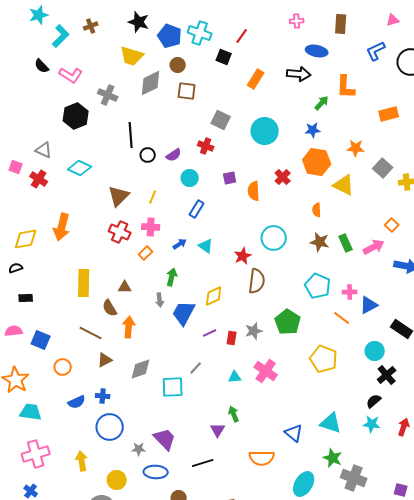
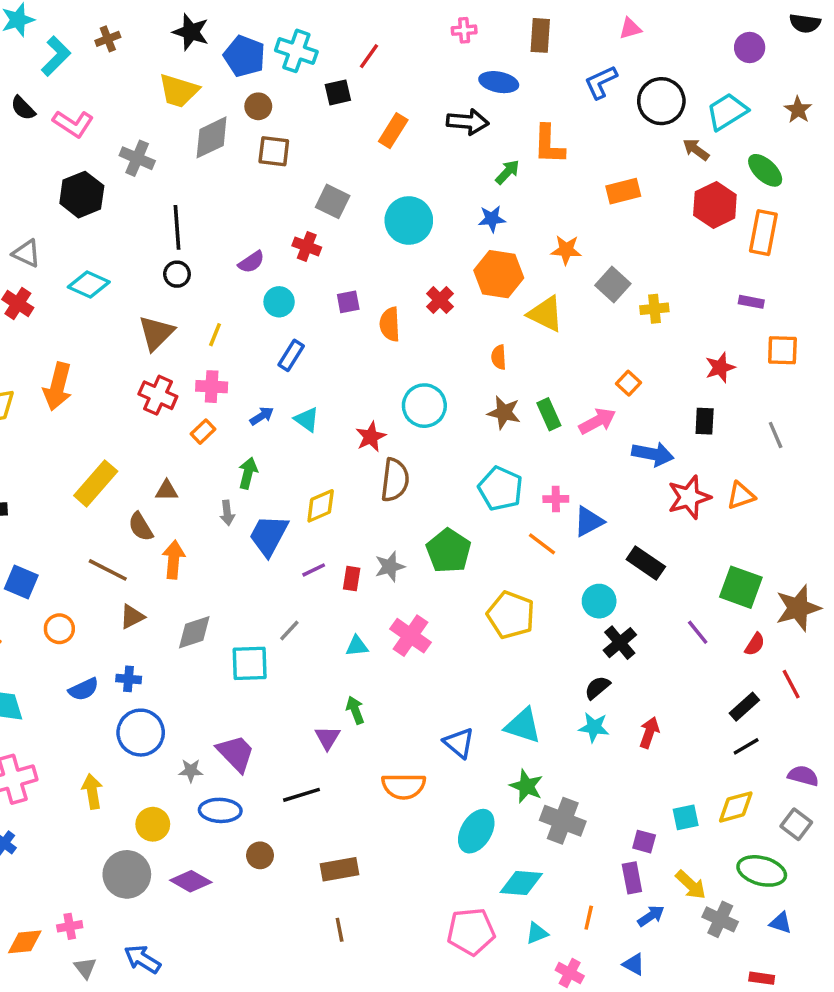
black square: (224, 57) -> (338, 92), turned -35
black circle: (148, 155) -> (177, 274), moved
yellow rectangle: (84, 283) -> (96, 483), turned 40

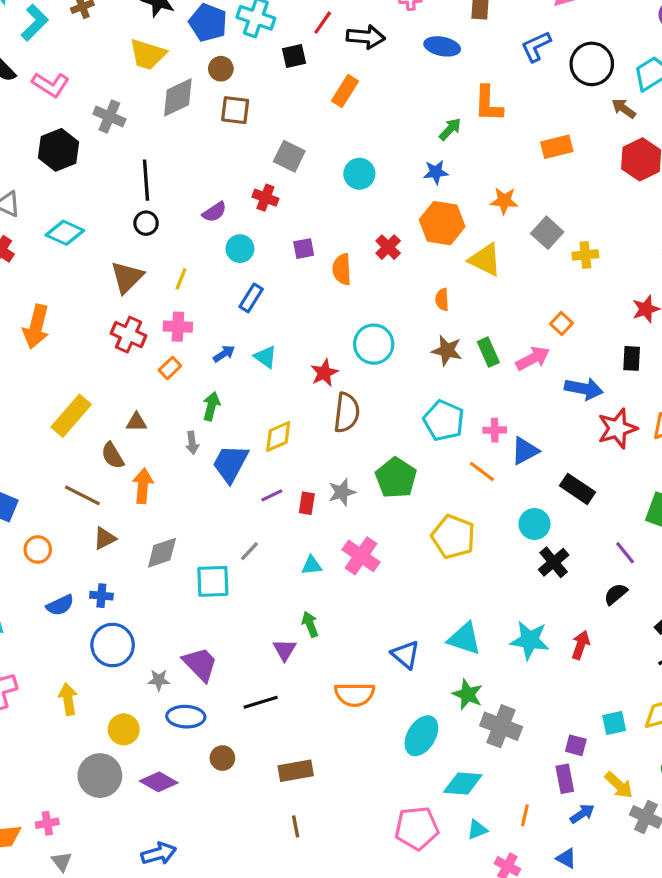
black arrow: (468, 122) -> (366, 37), moved
cyan circle: (409, 220) -> (359, 174), size x0.7
black semicircle: (597, 688) -> (616, 594), moved
cyan star: (594, 727) -> (530, 640), size x1.4
blue arrow: (142, 959) -> (159, 854), moved, turned 132

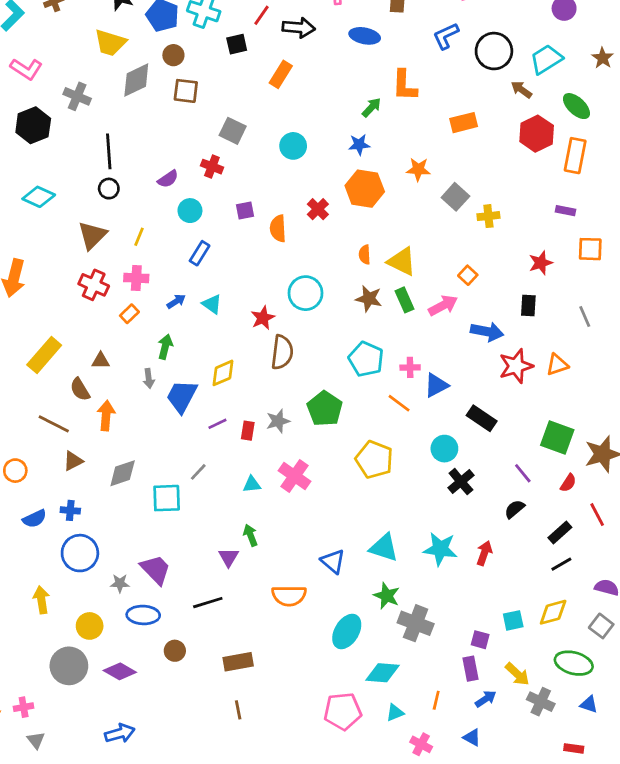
yellow triangle: (485, 260) -> (402, 261), moved

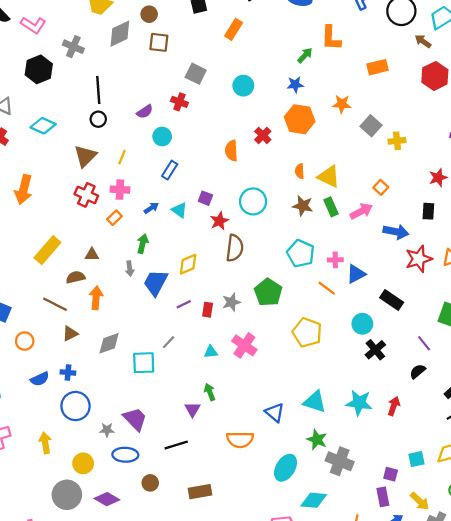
purple square: (245, 211) -> (205, 198), moved, turned 32
brown semicircle: (80, 389) -> (76, 277), turned 108

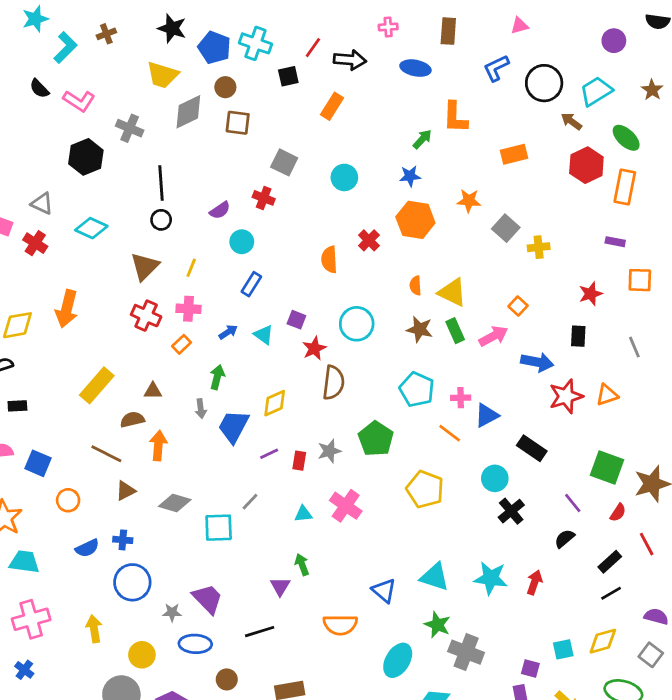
gray diamond: (109, 343) -> (175, 503), turned 35

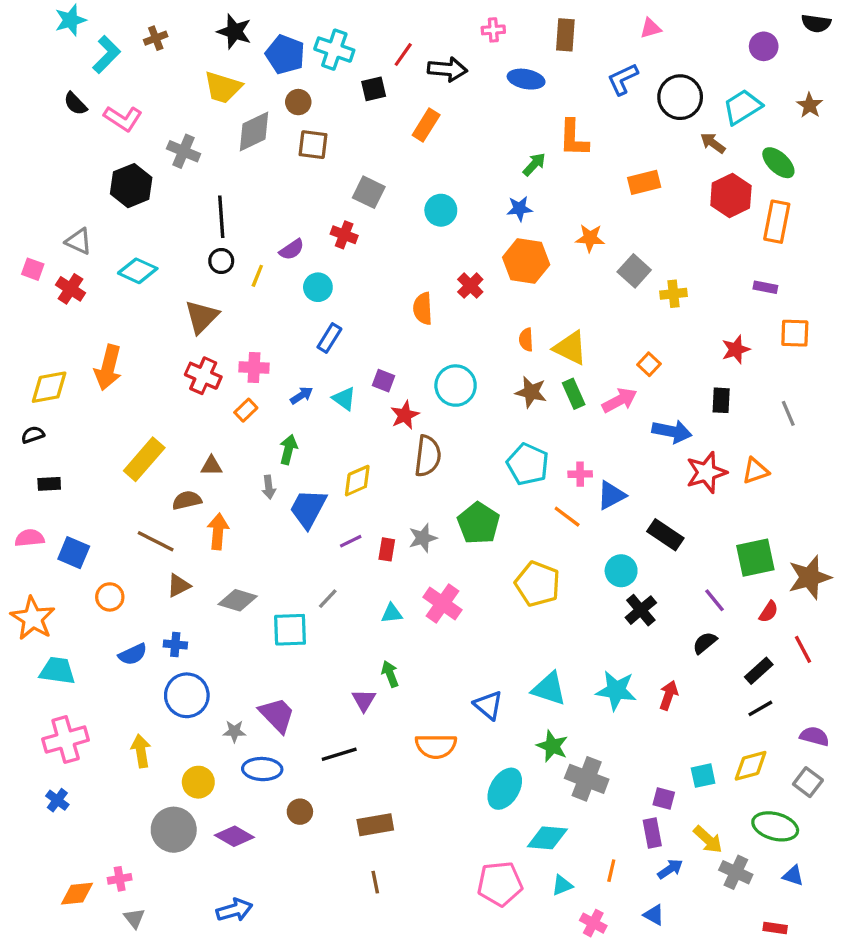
yellow line: (191, 268) -> (257, 276), moved
green square: (607, 467) -> (755, 558), turned -32

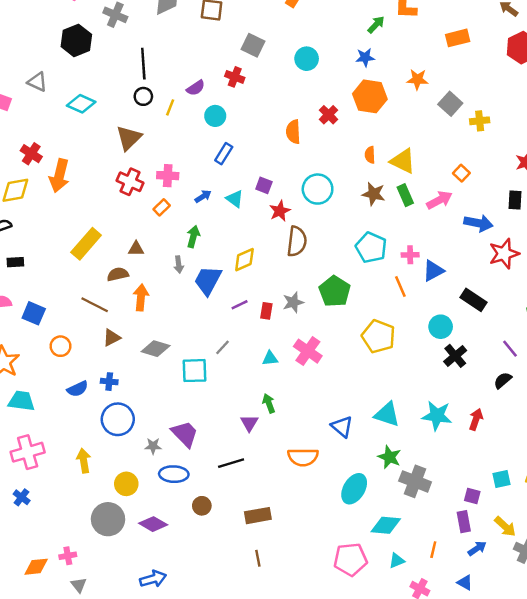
red cross: (70, 289) -> (31, 154), moved
orange line: (567, 517) -> (400, 286), turned 30

